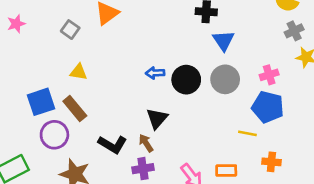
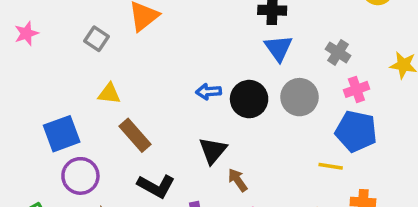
gray cross: (294, 31) -> (338, 52), moved, turned -30
blue triangle: (223, 41) -> (278, 48), moved
brown rectangle: (75, 108) -> (135, 135), moved
brown arrow: (146, 143) -> (238, 180), moved

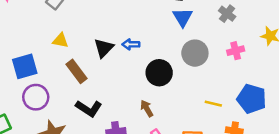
gray cross: (338, 52) -> (227, 14), moved
black circle: (249, 99) -> (159, 73), moved
blue pentagon: (356, 131) -> (252, 99), moved
black triangle: (213, 151) -> (104, 48), moved

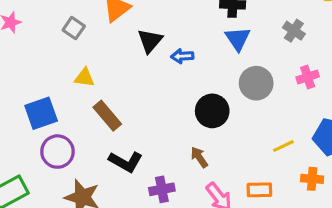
blue arrow: (131, 44) -> (182, 56), moved
black triangle: (104, 48) -> (150, 41), moved
yellow line: (213, 104) -> (283, 146), turned -35

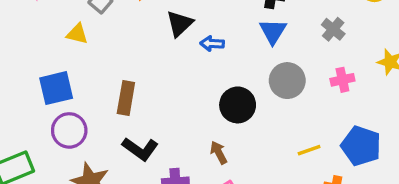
yellow triangle: (85, 78) -> (77, 34), moved
brown rectangle: (107, 116) -> (126, 98), turned 44

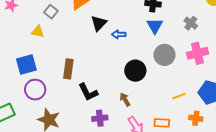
pink cross: (342, 80) -> (198, 53), size x1.5
black L-shape: (140, 149) -> (88, 92), moved, turned 30

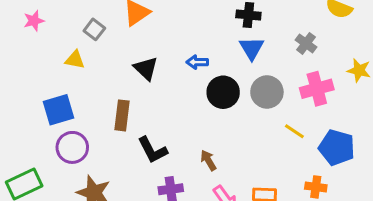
black triangle: (99, 23) -> (146, 68), moved, turned -30
black circle: (135, 71) -> (223, 92), moved
yellow line: (179, 96) -> (294, 131), moved, turned 56

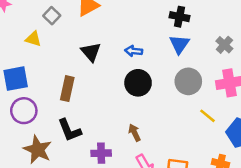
black circle: (223, 92) -> (138, 83), moved
black L-shape: (152, 150) -> (70, 130), moved

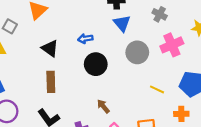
brown rectangle: (67, 89) -> (51, 82), moved
yellow line: (208, 116) -> (157, 89), moved

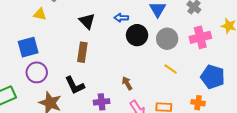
black circle: (96, 64) -> (137, 35), moved
yellow line: (157, 89) -> (171, 69), moved

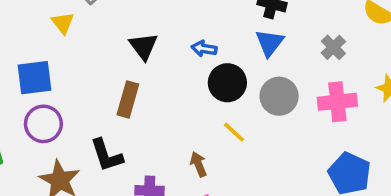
yellow triangle: (40, 14) -> (63, 23), turned 32
yellow line: (171, 69) -> (234, 132), moved

